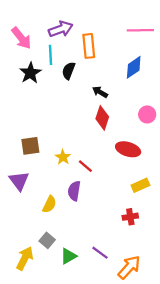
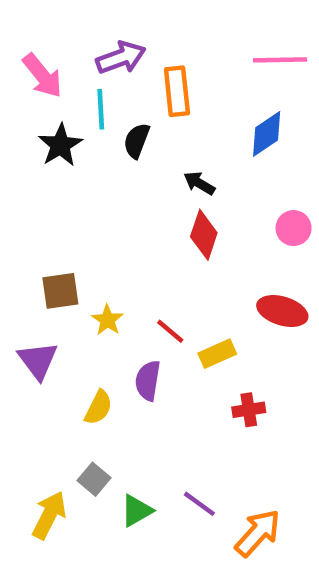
red ellipse: (128, 149) -> (282, 311), moved
yellow star: (63, 157) -> (107, 320), moved
yellow rectangle: (140, 185) -> (217, 354), moved
red cross: (130, 217) -> (249, 410), moved

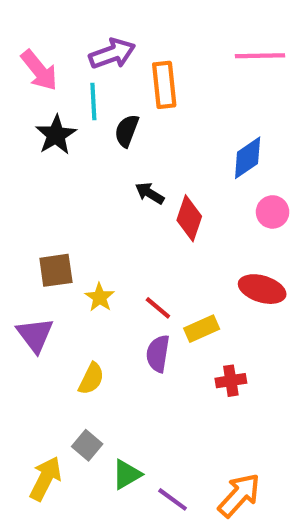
blue diamond: (267, 134) -> (248, 158), moved
black arrow: (199, 183) -> (150, 193), moved
purple semicircle: (148, 381) -> (158, 354), moved
purple line: (199, 504) -> (173, 499), moved

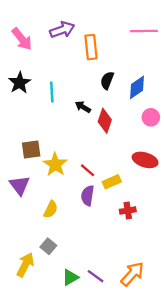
cyan line: (93, 102) -> (52, 92), moved
black semicircle: (127, 131) -> (107, 80), moved
black star: (56, 135) -> (20, 83), moved
yellow star: (100, 297) -> (55, 164), size x1.5
green triangle: (127, 474) -> (70, 277), moved

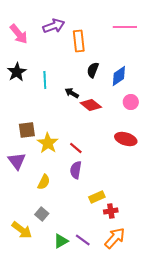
red diamond: (105, 121) -> (91, 105), turned -70
yellow rectangle: (112, 182) -> (97, 197), moved
red cross: (128, 211) -> (111, 211), moved
yellow arrow: (25, 265) -> (22, 230), turned 100

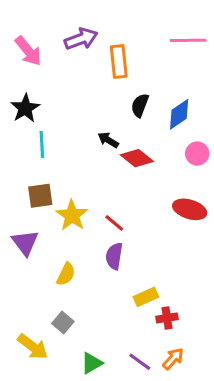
cyan line: (45, 80) -> (42, 144), moved
orange arrow: (115, 238) -> (173, 359), size x0.7
purple line: (83, 240) -> (140, 362), moved

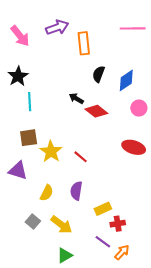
purple triangle: (25, 243) -> (18, 171), turned -36
purple semicircle: (114, 256) -> (76, 191), moved
gray square: (63, 323) -> (33, 222), moved
yellow arrow: (33, 347) -> (61, 225), moved
purple line: (140, 362) -> (103, 242), moved

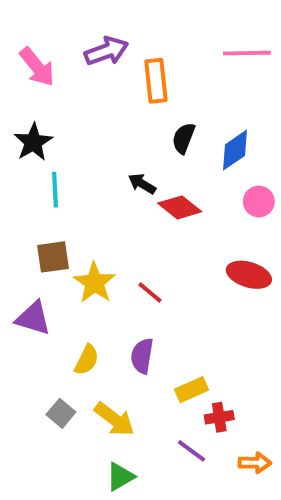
orange arrow: (122, 252) -> (255, 463), moved, turned 49

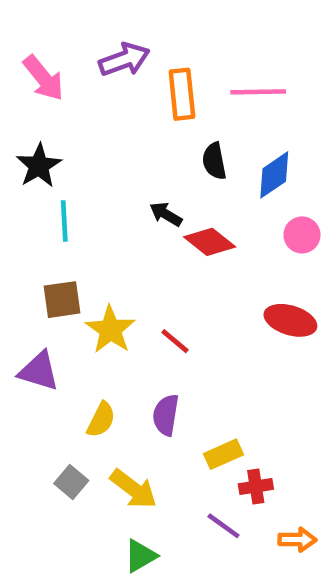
pink line: (247, 53) -> (258, 92), moved
black semicircle: (184, 138) -> (214, 161), turned -32

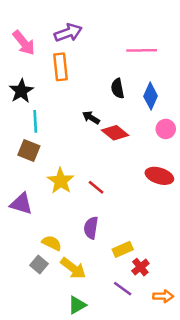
orange rectangle: (182, 94) -> (61, 67), moved
blue diamond: (274, 175) -> (151, 96), turned -32
brown square: (62, 300) -> (29, 150), moved, turned 30
yellow semicircle: (101, 420) -> (52, 243), moved, turned -90
red cross: (256, 487) -> (140, 267), turned -30

